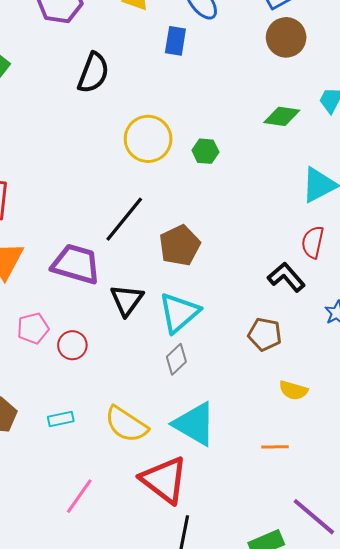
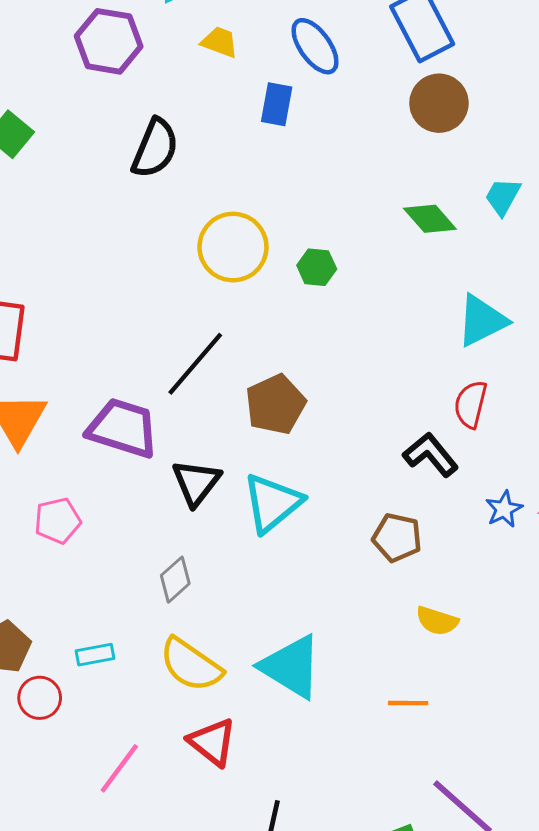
green diamond: (282, 116) -> (430, 219), turned 39
red circle: (72, 345) -> (40, 698), moved
gray diamond: (176, 359) -> (175, 580), moved
red triangle: (164, 480) -> (212, 742), moved, size x0.7

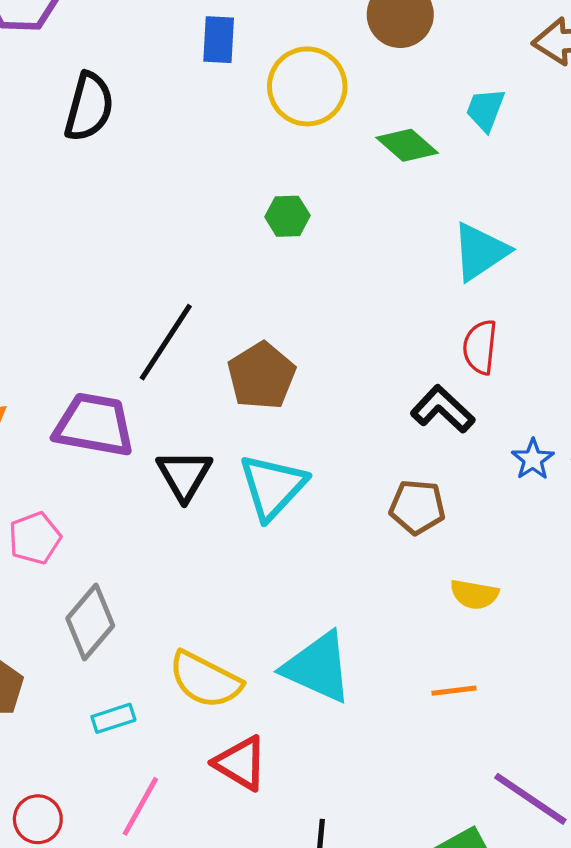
yellow circle: (233, 247) -> (307, 86), moved
gray diamond: (175, 580) -> (90, 622), moved, size x1.4
cyan rectangle: (95, 655) -> (113, 718), moved
red circle: (40, 698) -> (38, 819), moved

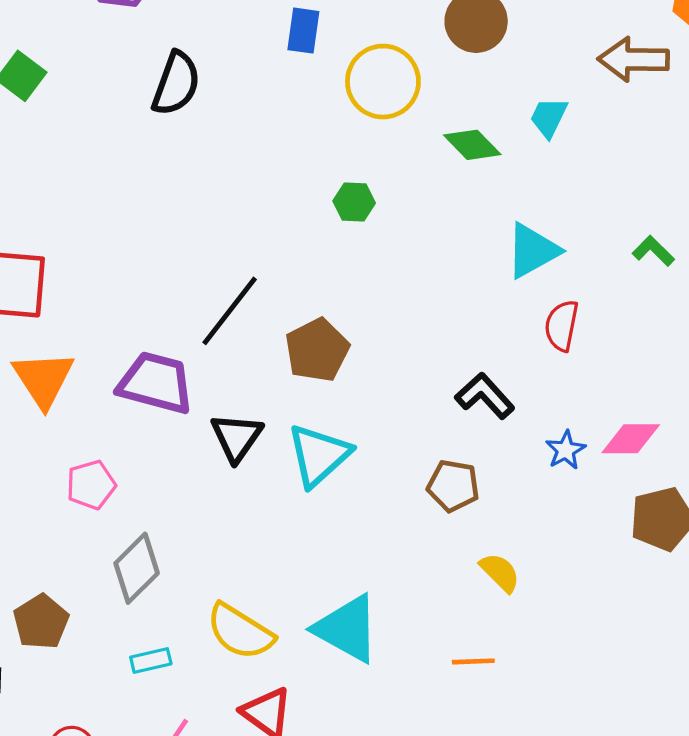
red semicircle: (480, 347) -> (562, 326), moved
yellow semicircle: (474, 594) -> (500, 572), turned -150

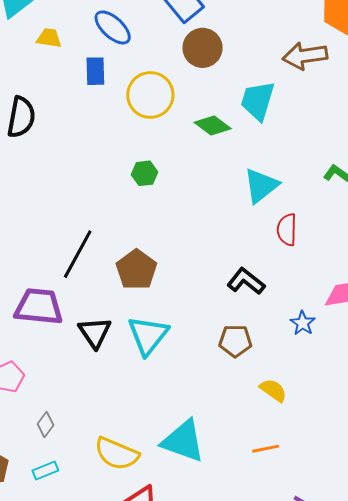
cyan trapezoid: (549, 117) -> (258, 101), size x1.5
blue star: (566, 450) -> (303, 323), moved
gray diamond: (137, 568) -> (46, 424), size x0.6
cyan rectangle: (151, 661) -> (45, 471), moved

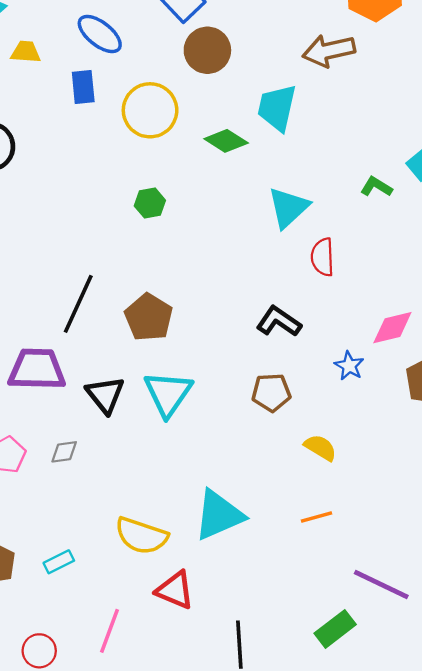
gray diamond: (46, 424) -> (64, 452), moved, turned 50
cyan triangle: (183, 441) -> (219, 515), turned -39

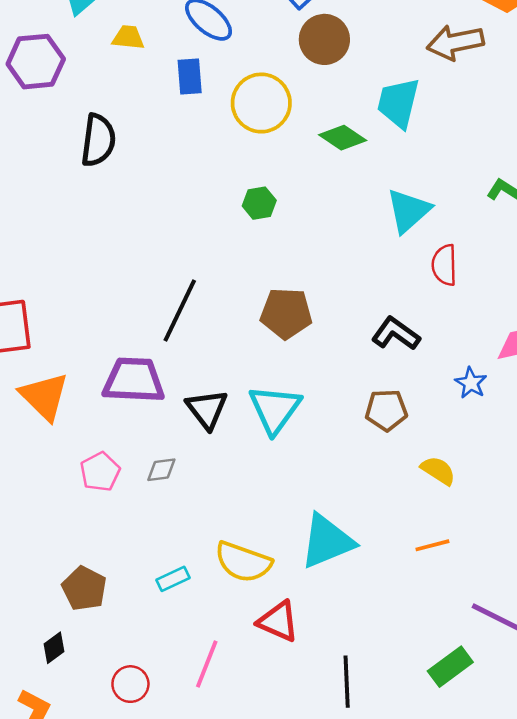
brown pentagon: (149, 317) -> (286, 313), moved, turned -30
cyan rectangle: (59, 562) -> (173, 579), moved

